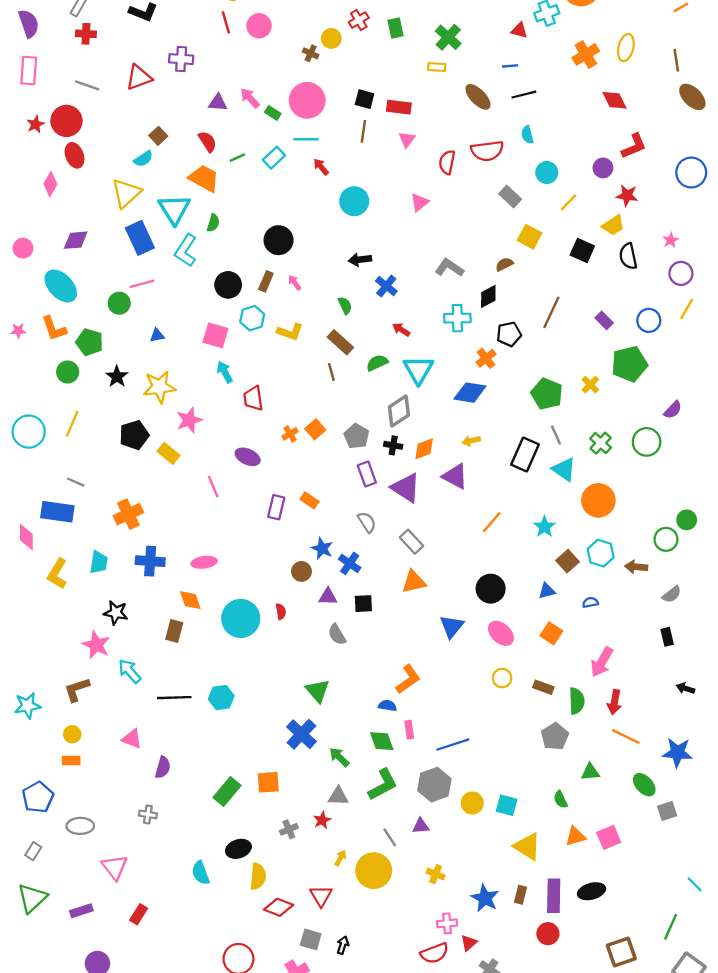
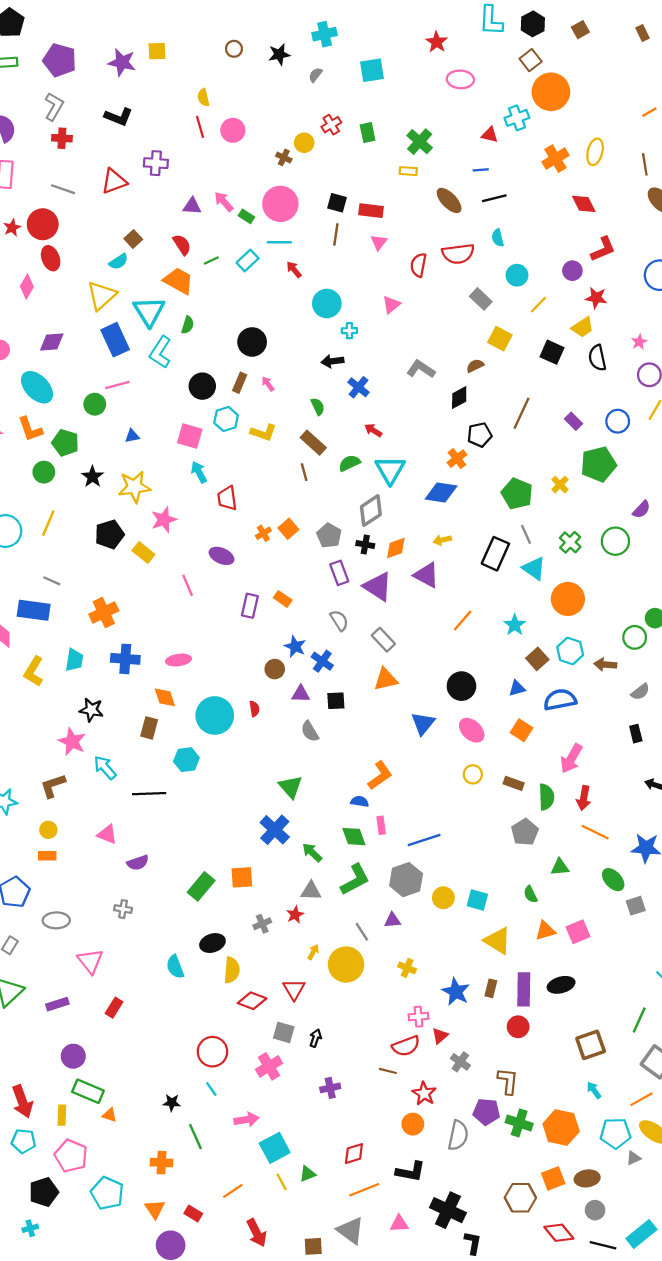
cyan cross: (457, 318) -> (349, 331), moved, size x0.6
blue semicircle: (590, 602) -> (560, 700), size x2.0
cyan hexagon: (221, 698) -> (186, 760), moved
purple semicircle: (163, 767) -> (138, 863), turned 55

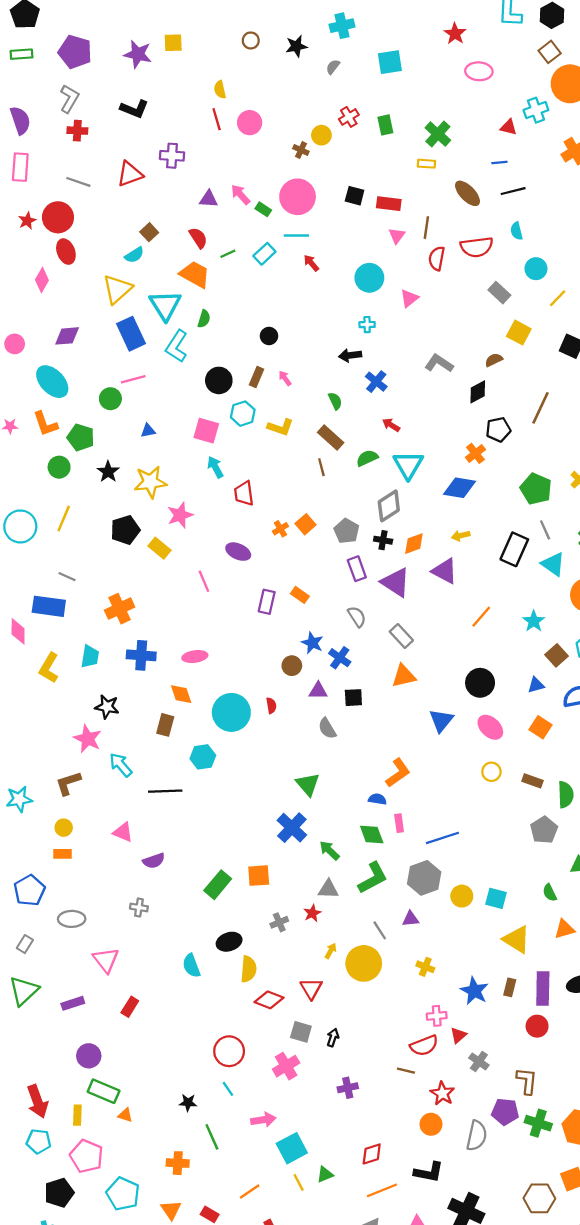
brown line: (336, 234) -> (426, 228), moved
cyan circle: (327, 303) -> (369, 278), moved
black circle: (252, 342) -> (269, 336), size x0.6

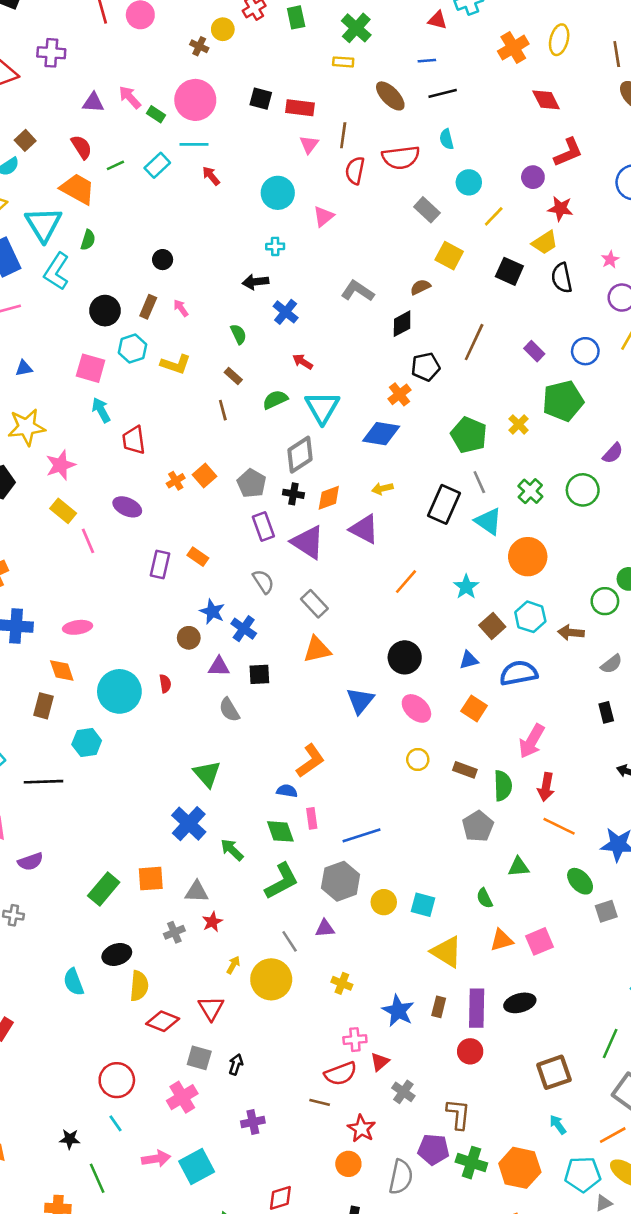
brown rectangle: (331, 437) -> (233, 376), size x0.6
yellow rectangle: (159, 548) -> (63, 511), moved
gray triangle: (328, 889) -> (197, 892), moved
cyan square: (292, 1148) -> (197, 1166), moved

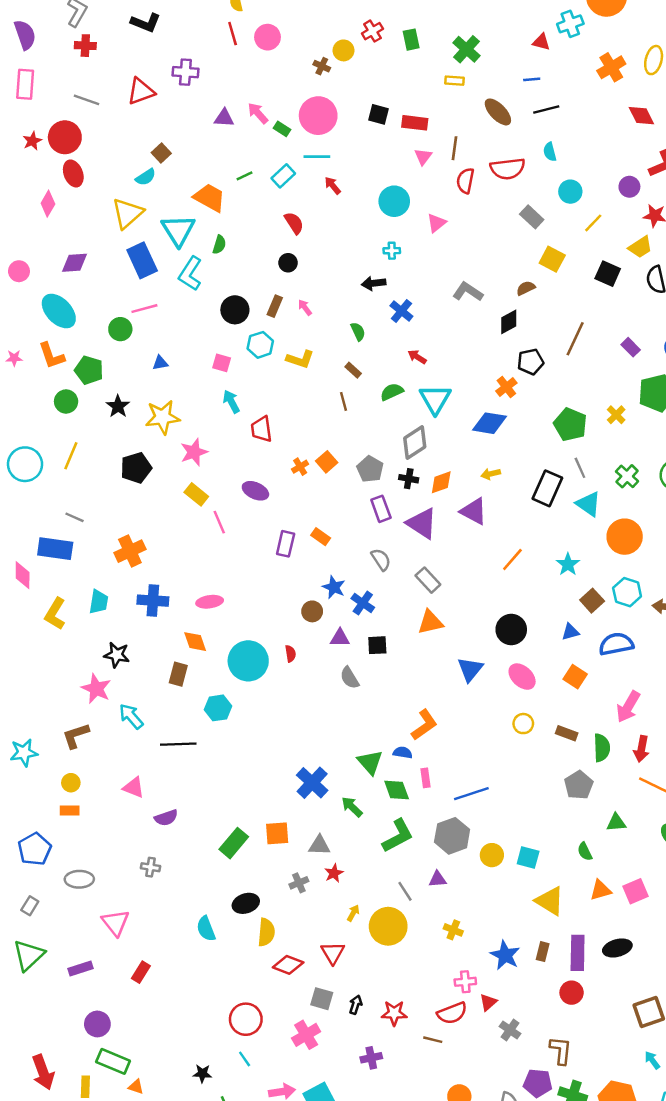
red semicircle: (81, 147) -> (294, 223), moved
pink square: (91, 368) -> (222, 363), size x0.7
green triangle: (207, 774) -> (370, 762), moved
red star: (362, 1129) -> (394, 1013), moved, turned -30

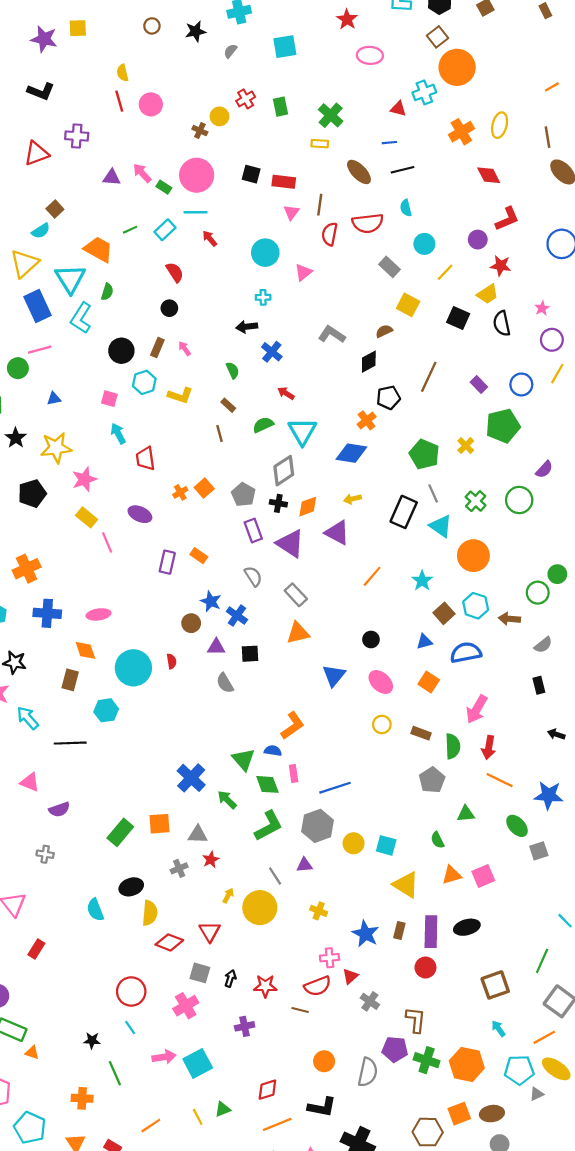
black circle: (511, 629) -> (371, 639), size x0.6

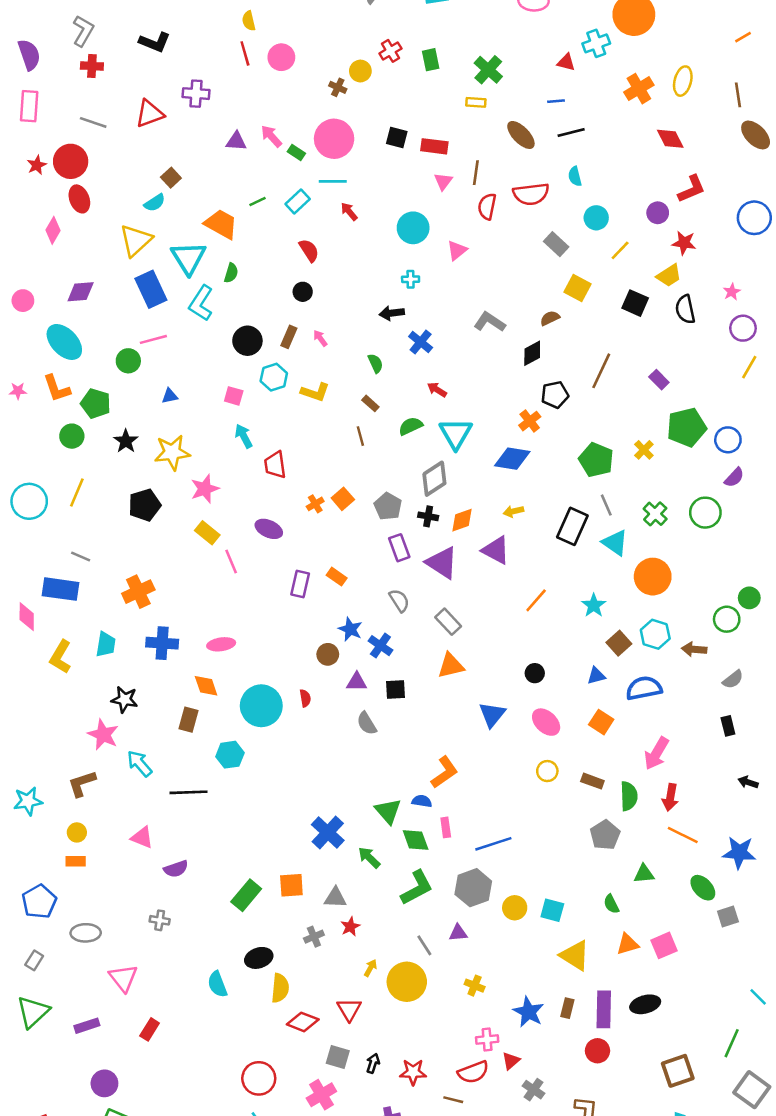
blue circle: (521, 384) -> (728, 440), moved

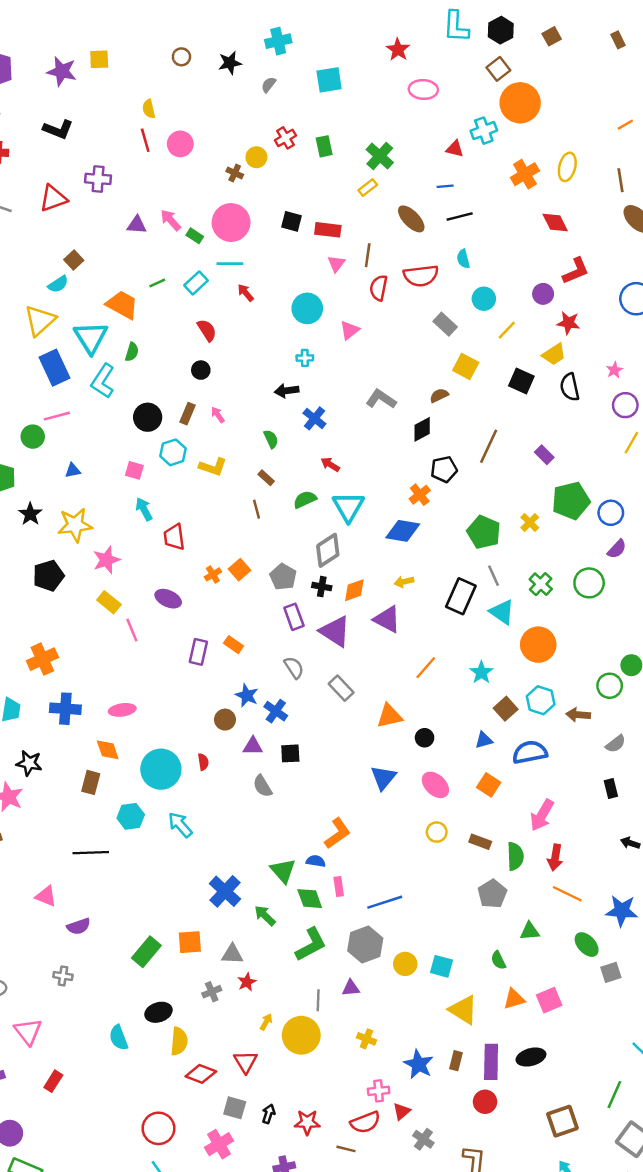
yellow rectangle: (476, 102) -> (368, 187), turned -42
orange triangle: (451, 666) -> (389, 716), moved
cyan arrow: (140, 763) -> (180, 825), moved
gray line: (424, 945) -> (318, 1000), turned 35

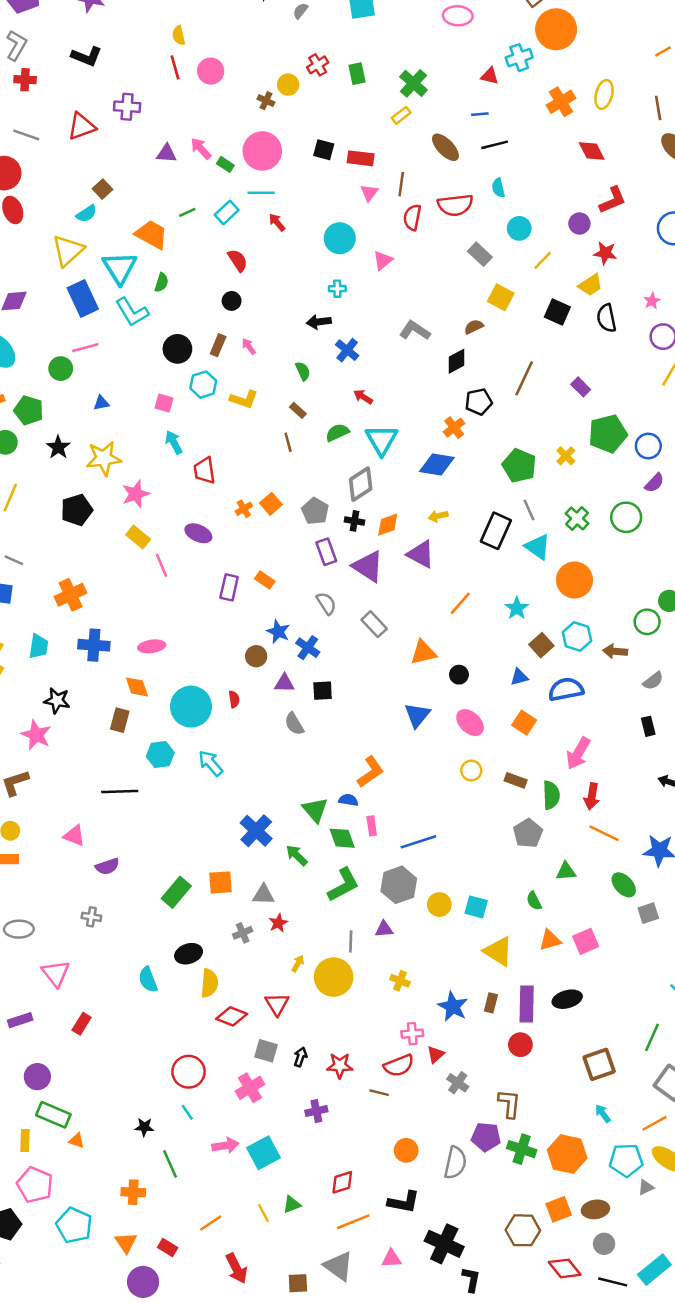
cyan L-shape: (103, 381) -> (132, 312), turned -64

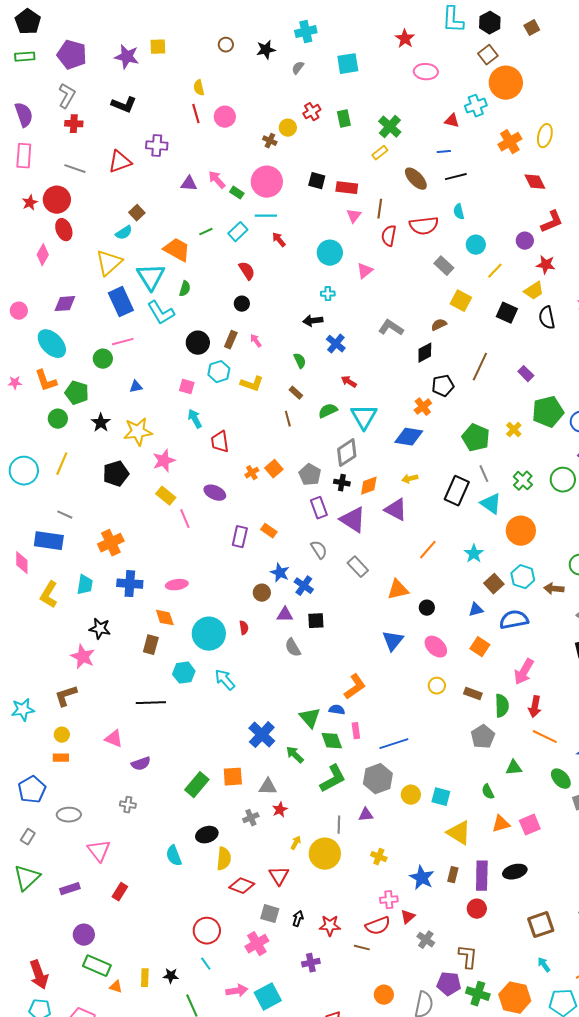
yellow rectangle: (25, 1141) -> (145, 978), moved

